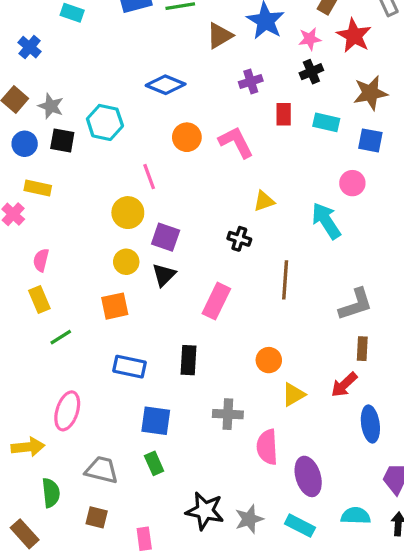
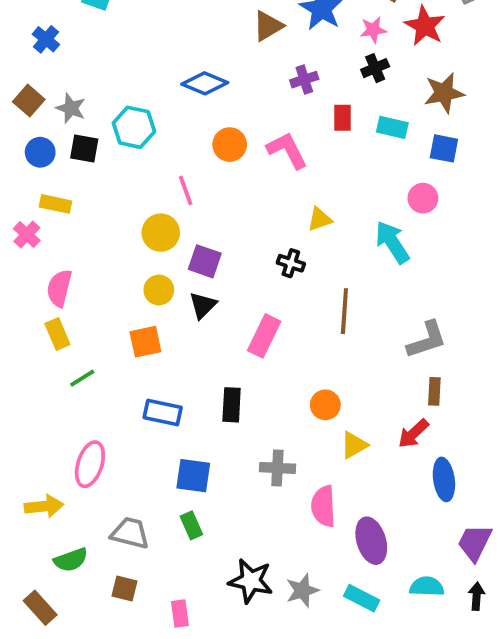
pink semicircle: (41, 260) -> (59, 288), size x1.4
green semicircle: (51, 493) -> (71, 560), turned 76

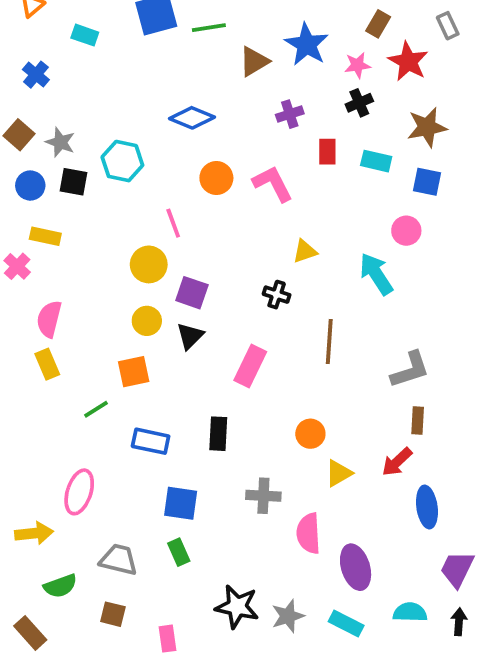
green line: (82, 378) -> (96, 409), moved

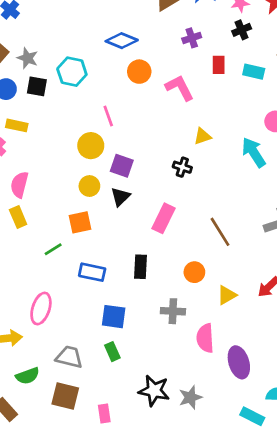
orange circle: (216, 178) -> (139, 72), moved
brown line: (329, 342) -> (220, 232), moved, turned -36
orange circle: (310, 434) -> (194, 272), moved
brown square: (113, 614) -> (65, 396), size x1.5
cyan rectangle: (346, 624) -> (252, 416), moved

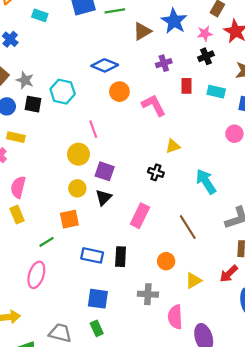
cyan arrow: (254, 152) -> (206, 182), moved
blue rectangle: (92, 272) -> (92, 255), moved
pink ellipse: (41, 309) -> (36, 275), moved

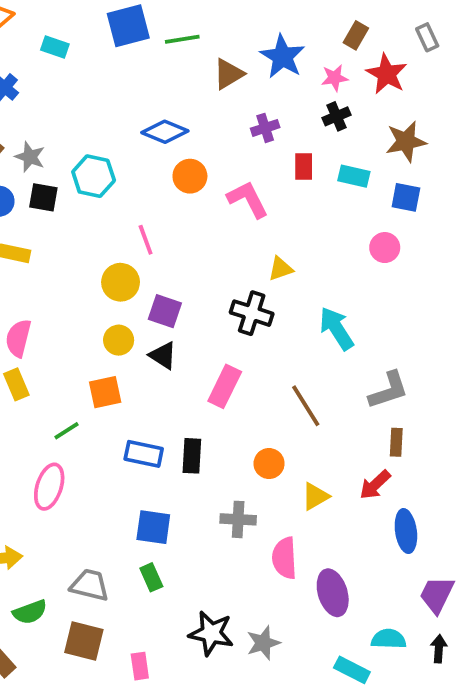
black cross: (156, 172) -> (252, 313), size x1.5
black triangle: (104, 197) -> (163, 356), turned -42

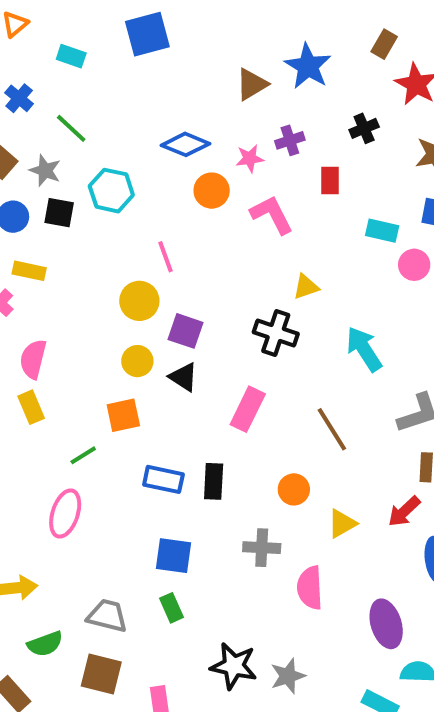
green line: (182, 39) -> (71, 128), moved, turned 52
pink star: (335, 78) -> (250, 158), moved
cyan rectangle: (354, 176) -> (382, 231), moved
purple ellipse: (333, 593) -> (386, 624), moved

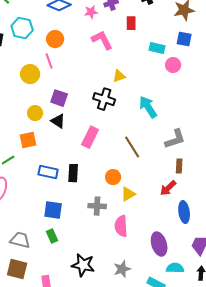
orange circle: (212, 191) -> (55, 39), moved
yellow circle: (139, 301) -> (30, 74), moved
yellow triangle: (342, 524) -> (128, 194), moved
gray star: (288, 676) -> (122, 269), moved

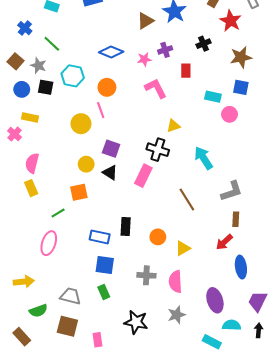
pink rectangle: (90, 137) -> (143, 176), moved
blue rectangle: (48, 172) -> (100, 237), moved
orange circle: (113, 177) -> (158, 237), moved
gray cross: (97, 206) -> (146, 275), moved
gray star: (122, 269) -> (177, 315), moved

